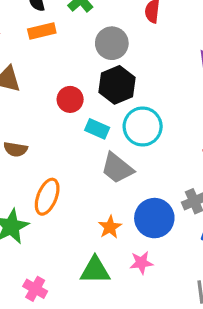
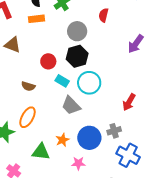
brown semicircle: (15, 149) -> (28, 86), moved
green triangle: (95, 270) -> (41, 152), moved

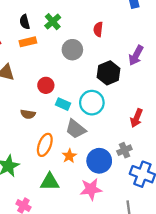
black hexagon: (77, 56) -> (109, 73), moved
orange ellipse: (28, 117) -> (45, 145), moved
orange star: (62, 140) -> (69, 156), moved
pink star: (78, 163) -> (91, 189), size x1.5

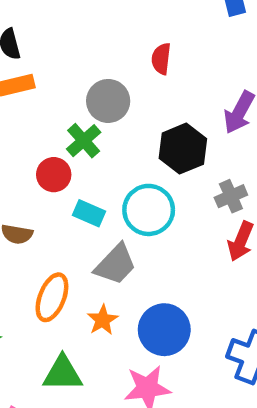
green cross: (53, 22) -> (84, 141), moved
gray trapezoid: (76, 129) -> (115, 264), turned -85
gray cross: (124, 150) -> (231, 196), moved

